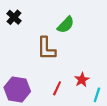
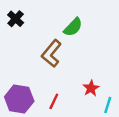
brown L-shape: (46, 48) -> (51, 53), turned 40
red line: (57, 88) -> (54, 101), moved

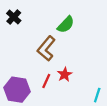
red star: (91, 88) -> (65, 74), moved
red line: (54, 101) -> (46, 81), moved

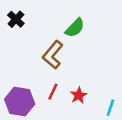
red star: (65, 74) -> (79, 95), moved

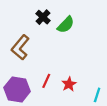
black cross: (16, 19) -> (43, 17), moved
brown L-shape: (53, 55) -> (20, 47), moved

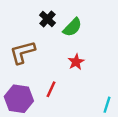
brown L-shape: (20, 47) -> (22, 52), turned 35
red star: (69, 84) -> (76, 62), moved

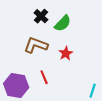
brown L-shape: (22, 52) -> (36, 45), moved, turned 35
red line: (51, 89) -> (44, 77), turned -48

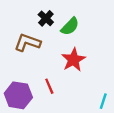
brown L-shape: (36, 45) -> (27, 42), moved
red star: (66, 53) -> (73, 60), size x1.5

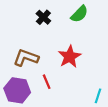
green semicircle: (70, 26) -> (79, 14), moved
brown L-shape: (27, 42) -> (26, 58), moved

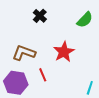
green semicircle: (79, 14) -> (85, 20), moved

